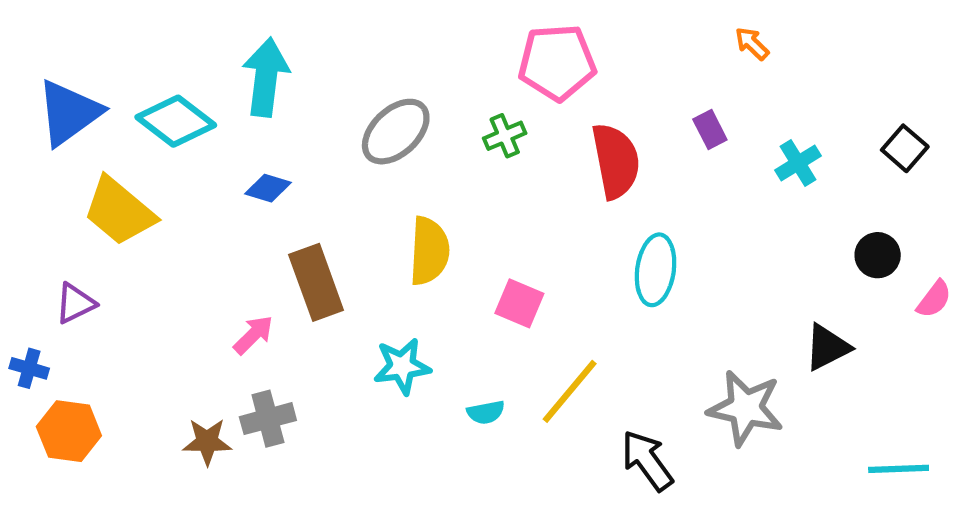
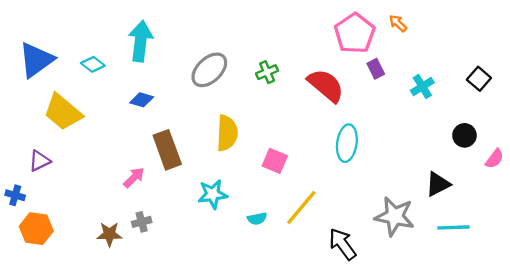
pink pentagon: (557, 62) -> (355, 33), moved, turned -30
cyan diamond: (176, 121) -> (93, 64), size x0.6
red semicircle: (616, 161) -> (326, 85), turned -39
gray cross: (268, 419) -> (142, 222), size x0.7
cyan line: (899, 469) -> (453, 227), moved

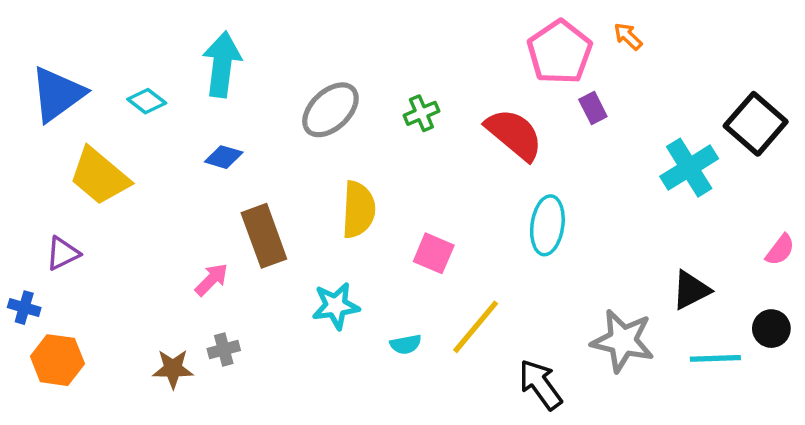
black square: (479, 79) -> (756, 124), size x1.6
cyan cross: (422, 87) -> (689, 168), moved, size x1.5
black circle: (464, 135) -> (771, 329), moved

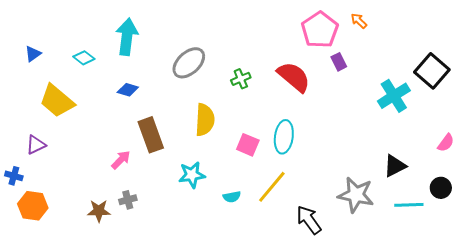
blue triangle: (57, 94) -> (33, 54), size x0.5
green cross: (421, 113) -> (241, 79), moved
cyan ellipse: (547, 225) -> (284, 137), moved

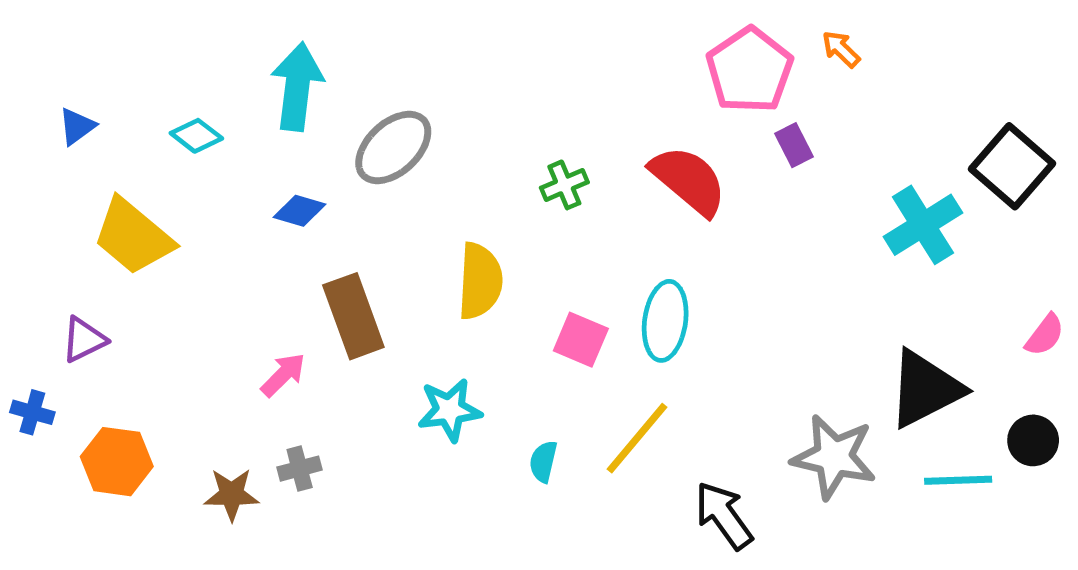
gray ellipse: (189, 63) -> (393, 147), moved
black triangle: (395, 166) -> (925, 389), size x1.5
cyan semicircle: (232, 197) -> (543, 462), turned 114
orange hexagon: (33, 206) -> (117, 462), moved

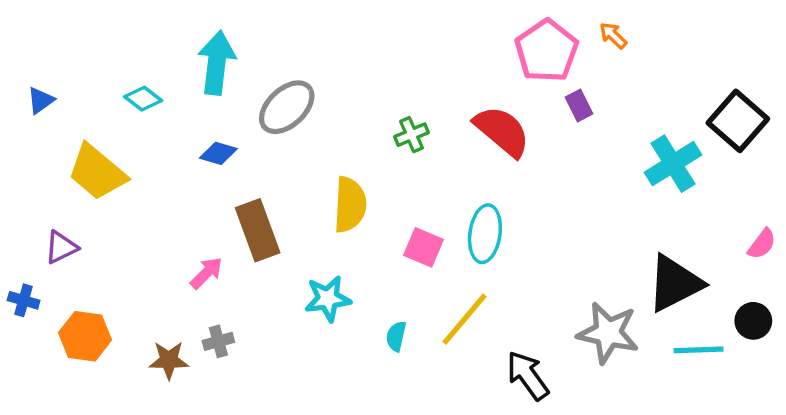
blue triangle: (77, 126) -> (41, 100), moved

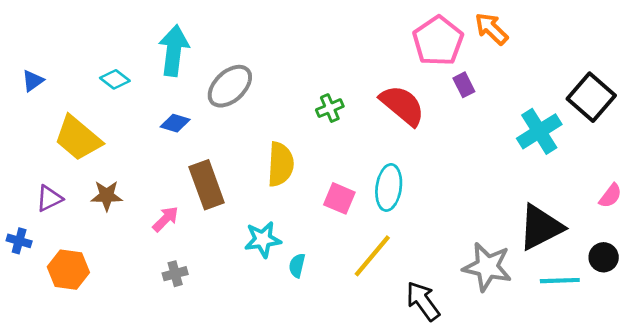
orange arrow: (613, 35) -> (491, 29), size x1.5
cyan semicircle: (396, 336) -> (297, 265), moved
brown star: (169, 360) -> (107, 196), moved

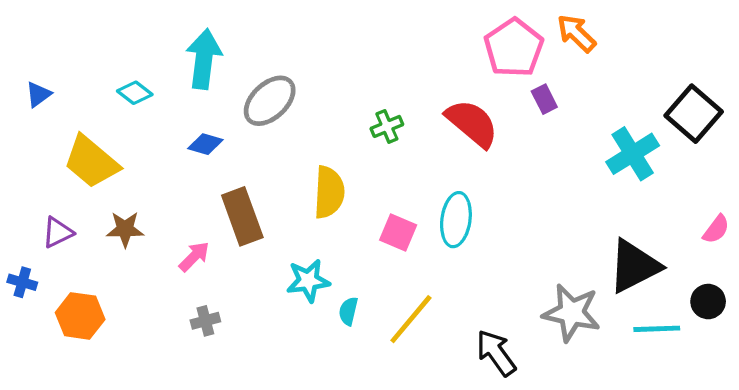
yellow line: (372, 256) -> (411, 319), moved

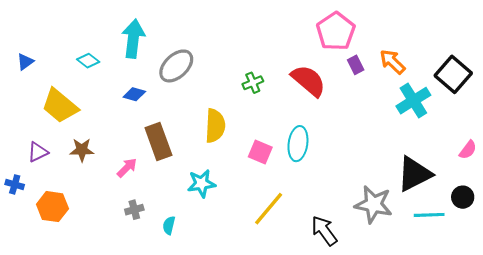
orange arrow: (576, 33) -> (392, 62), moved
cyan semicircle: (348, 311) -> (169, 225), moved

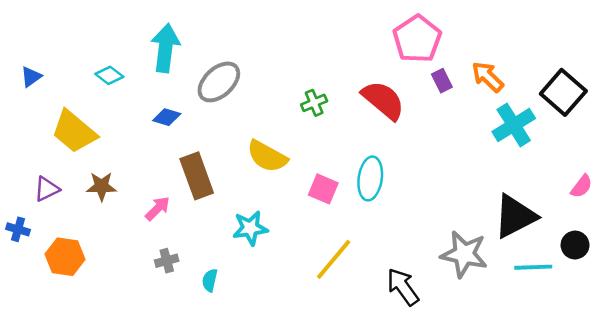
yellow semicircle: (215, 126) -> (267, 156), turned 116

